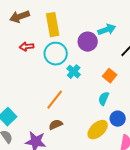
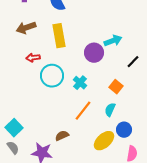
cyan circle: (56, 54) -> (52, 76), moved
orange line: (55, 100) -> (83, 111), moved

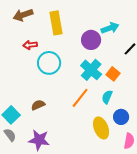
cyan cross: (80, 83) -> (91, 70), moved, size x1.5
brown semicircle: (62, 136) -> (38, 105), moved
yellow ellipse: (104, 141) -> (101, 128), turned -70

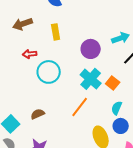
yellow rectangle: (56, 23) -> (56, 32), size x0.7
cyan arrow: (110, 28) -> (121, 38), moved
cyan semicircle: (107, 97) -> (117, 108), moved

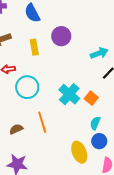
purple circle: (91, 49) -> (61, 36), moved
orange line: (80, 107) -> (42, 122), moved, turned -55

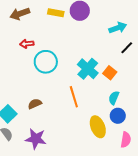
yellow rectangle: (34, 47) -> (56, 13), moved, turned -70
orange line: (42, 122) -> (74, 97), moved

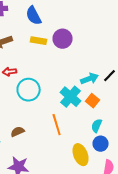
cyan arrow: (118, 28) -> (90, 79), moved

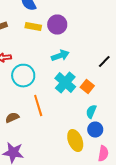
cyan arrow: (90, 79) -> (60, 56), moved
orange line: (57, 125) -> (38, 106), moved

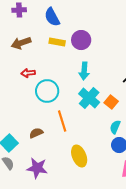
cyan arrow: (60, 56) -> (84, 71), turned 114
yellow ellipse: (75, 141) -> (79, 156), moved

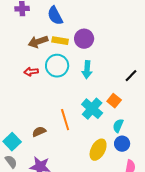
brown arrow: (21, 43) -> (38, 42), moved
cyan circle: (47, 91) -> (57, 66), moved
cyan cross: (89, 98) -> (92, 109), moved
yellow ellipse: (79, 156) -> (98, 150), moved, turned 50

